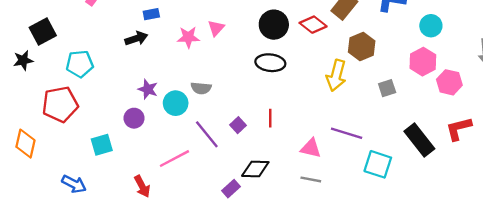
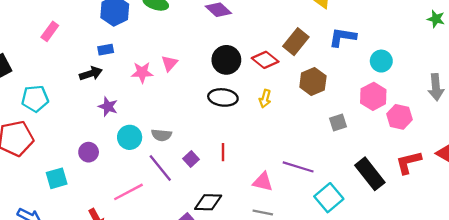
yellow arrow: (336, 75) -> (265, 99), moved, size x0.6
gray semicircle: (201, 88) -> (161, 135), moved
purple star: (148, 89) -> (108, 107), moved
cyan square: (378, 164) -> (329, 198), turned 32

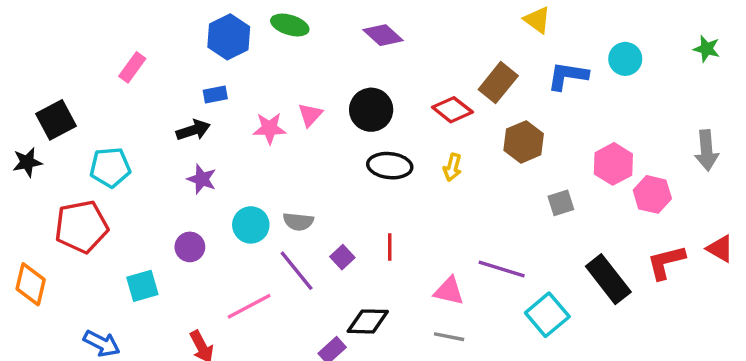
black circle: (226, 60) -> (371, 110), moved
cyan circle: (381, 61) -> (625, 59), moved
purple star: (108, 107) -> (202, 179), moved

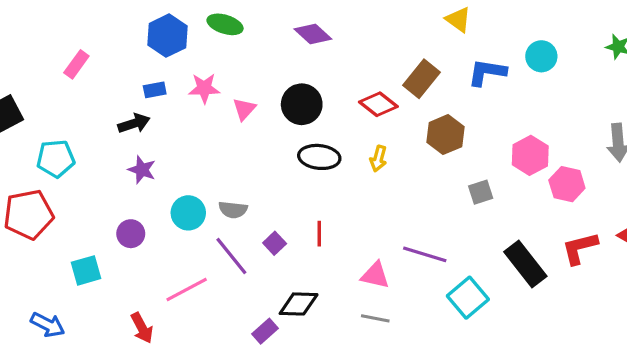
pink star: (269, 128) -> (204, 88), moved

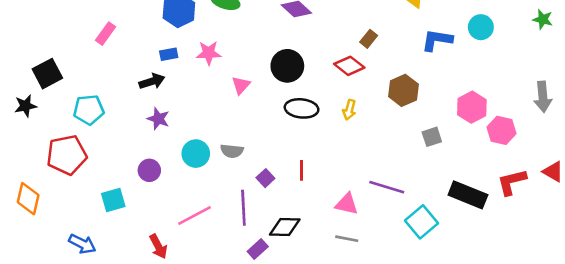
brown rectangle: (422, 79) -> (369, 39), moved, size x0.6
pink triangle: (244, 109) -> (241, 85), moved
purple line: (231, 256) -> (243, 208), moved, turned 36
black rectangle: (525, 264) -> (468, 195), turned -30

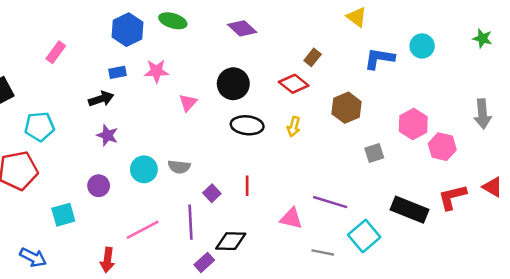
gray line: (347, 239) -> (323, 252), moved
red arrow: (158, 246) -> (107, 260), turned 35

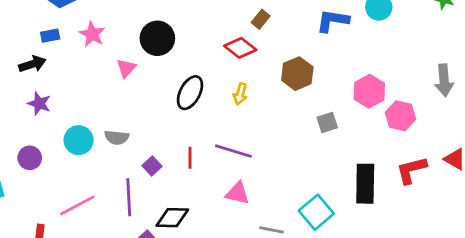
pink star: (156, 71) -> (92, 34), turned 30
black circle: (233, 84) -> (157, 38), moved
black ellipse: (247, 125) -> (190, 93), turned -68
purple line: (330, 202) -> (233, 151), moved
black rectangle: (409, 210) -> (365, 184), turned 69

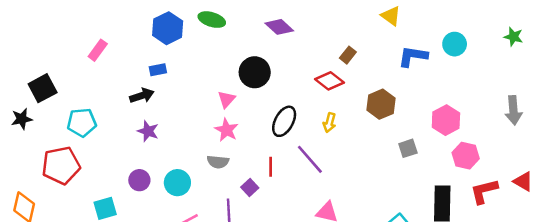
pink star: (92, 34) -> (226, 130), moved
pink hexagon: (401, 116) -> (466, 156), moved
cyan circle: (79, 140) -> (177, 183), moved
purple line: (233, 151) -> (310, 159), moved, turned 32
red line: (190, 158) -> (271, 167), moved

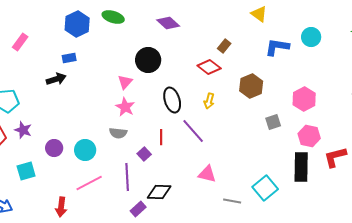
black ellipse: (284, 121) -> (172, 100), turned -45
purple star: (148, 131) -> (23, 130), moved
pink hexagon: (466, 156) -> (309, 136), moved

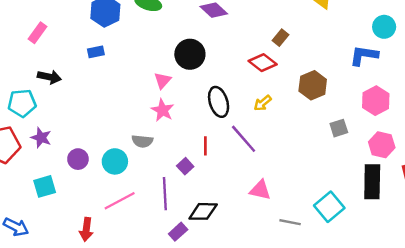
blue L-shape: (277, 47) -> (364, 55), moved
black arrow: (56, 79) -> (49, 77), moved, turned 30
yellow arrow: (209, 101) -> (263, 103), turned 35
gray semicircle: (118, 133) -> (142, 141), moved

